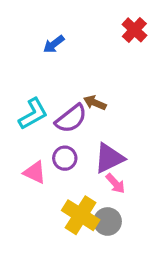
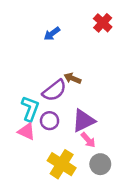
blue arrow: (54, 44) -> (52, 34), moved
cyan L-shape: (33, 114) -> (30, 109), moved, turned -40
gray circle: (108, 221) -> (100, 164), moved

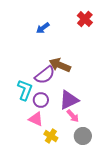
brown arrow: (72, 78) -> (60, 65), size x1.5
pink triangle: (27, 132) -> (36, 119), moved
yellow cross: (62, 164) -> (51, 136), size x0.6

